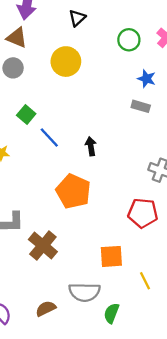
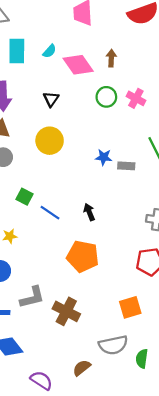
green circle: (129, 40) -> (106, 97), moved
blue star: (147, 79) -> (104, 157), moved

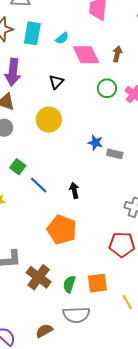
green semicircle: (142, 359) -> (69, 284), moved

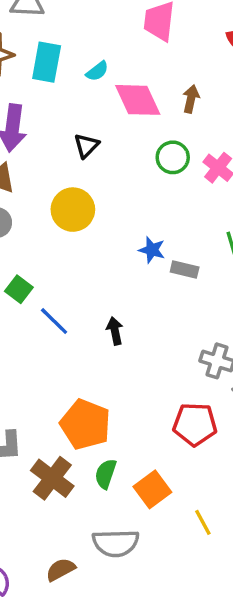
orange pentagon: (62, 230) -> (85, 424), moved
orange square: (97, 283) -> (152, 489), turned -30
green semicircle: (69, 284) -> (106, 474), moved

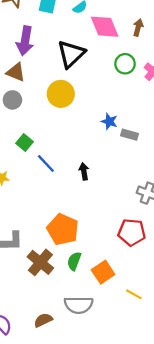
black triangle: (86, 146) -> (71, 54), size x1.8
yellow line: (203, 522) -> (134, 294), turned -35

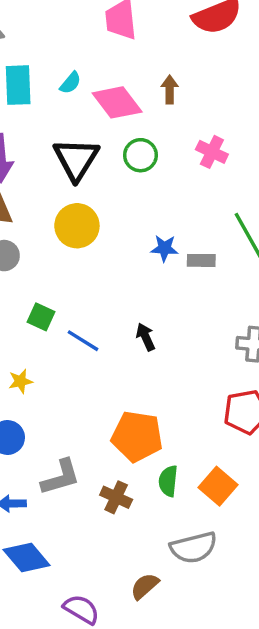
green circle: (125, 64) -> (140, 155), moved
brown cross: (40, 262) -> (116, 497), size x0.7

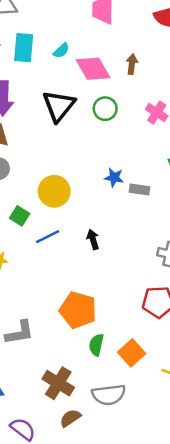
yellow circle: (77, 226) -> (54, 191), moved
blue line: (83, 341) -> (48, 237), turned -65
brown cross: (116, 497) -> (58, 383), moved, size x1.4

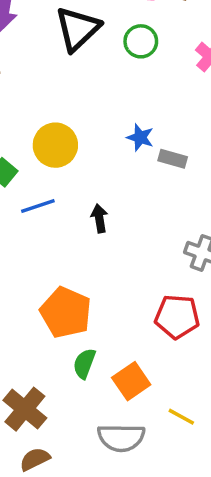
gray semicircle: (109, 395) -> (121, 438), moved

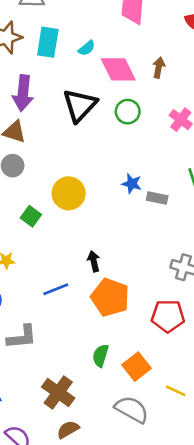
blue line: (38, 206) -> (56, 289), moved
black arrow: (99, 218) -> (94, 261), moved
orange pentagon: (66, 312) -> (110, 297), moved
gray semicircle: (121, 438) -> (132, 409), turned -148

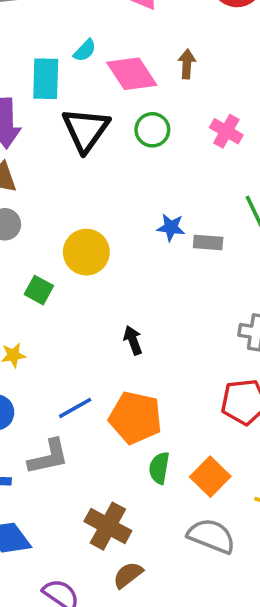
cyan rectangle: (48, 42) -> (46, 79), moved
blue line: (56, 289) -> (75, 408), moved
orange pentagon: (110, 297) -> (135, 418), moved

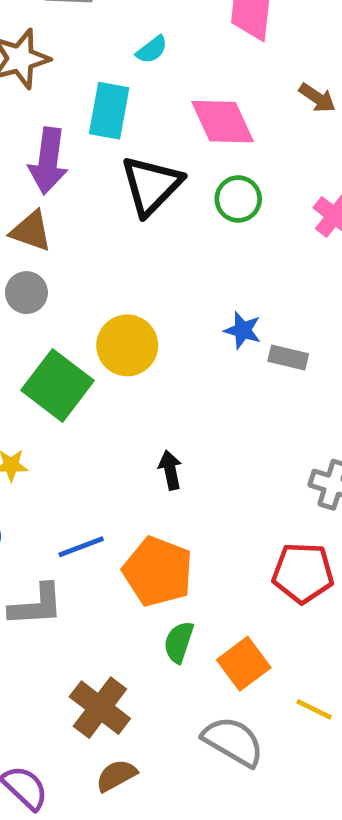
cyan semicircle: (85, 50) -> (152, 50), moved
brown arrow: (187, 64) -> (317, 98), moved, turned 112
green square: (39, 290) -> (58, 385), size x1.8

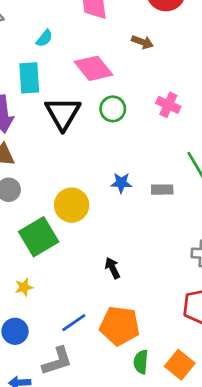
blue star: (243, 330) -> (121, 183), moved
green square: (58, 385) -> (39, 237), turned 36

